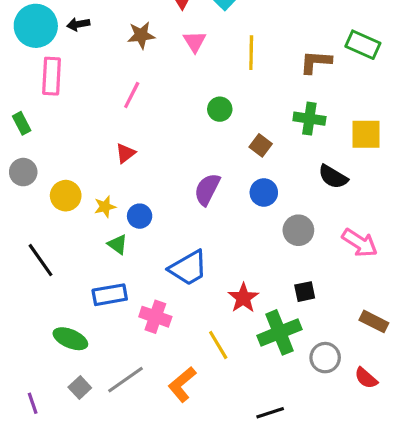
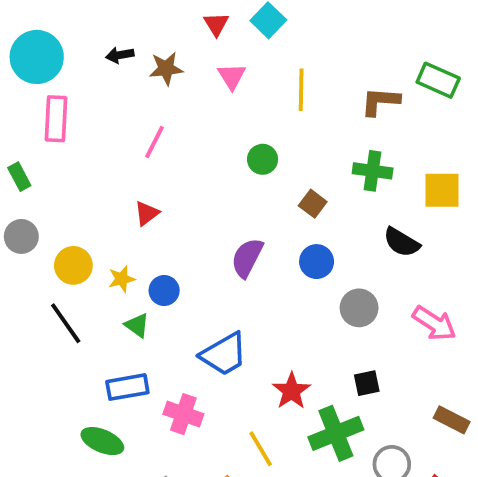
black arrow: (78, 24) -> (120, 55), moved
black line: (41, 260) -> (66, 323), moved
green ellipse: (70, 339) -> (102, 441), moved

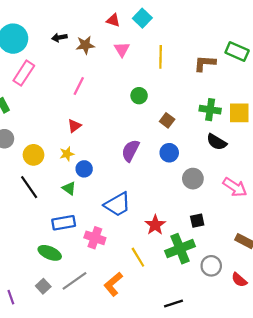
red triangle: (216, 24) -> (113, 20), turned -40
pink rectangle: (56, 119) -> (24, 73), turned 30
green cross: (373, 171) -> (210, 110), moved
yellow star: (122, 279) -> (67, 154), moved

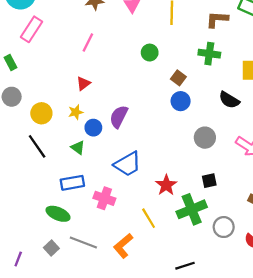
green cross: (210, 110) -> (209, 54), moved
purple semicircle: (130, 151) -> (119, 117), moved
blue circle: (169, 153) -> (181, 101), moved
gray line: (74, 281) -> (83, 242), turned 56
purple line: (11, 297) -> (18, 259), turned 40

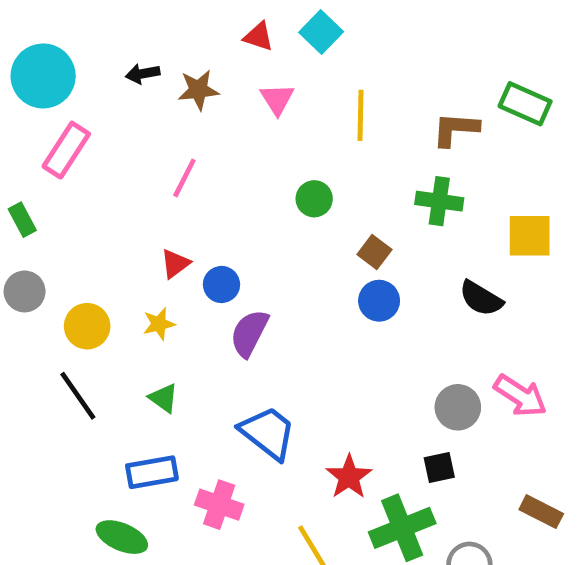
blue circle: (93, 128) -> (221, 284), moved
gray circle: (205, 138) -> (458, 407), moved
blue trapezoid: (128, 164) -> (268, 433), turned -112

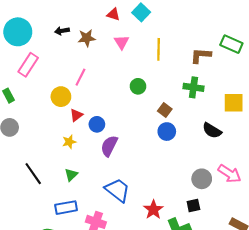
yellow circle: (87, 326) -> (61, 97), moved
green triangle: (164, 398) -> (71, 175), turned 40

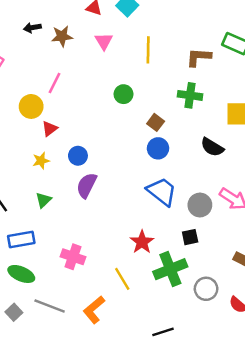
blue circle: (97, 124) -> (78, 156), moved
purple semicircle: (109, 146) -> (87, 185), moved
blue trapezoid: (117, 190) -> (162, 191), moved
blue rectangle: (66, 208) -> (21, 240), moved

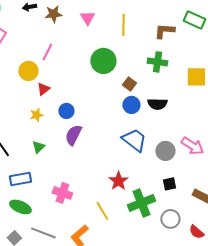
green circle: (124, 94) -> (103, 61), size x1.6
black semicircle: (212, 147) -> (157, 104), moved, turned -30
black square: (190, 237) -> (169, 184), moved

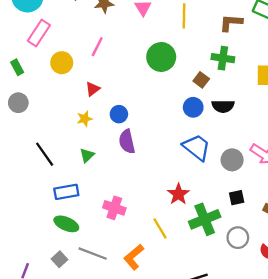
yellow circle: (28, 71) -> (62, 63), moved
brown square: (129, 84) -> (201, 80), moved
purple semicircle: (73, 135) -> (127, 142), turned -40

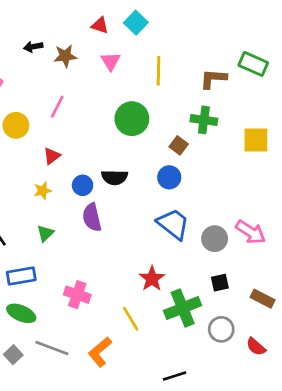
black semicircle: (223, 106) -> (115, 177), moved

